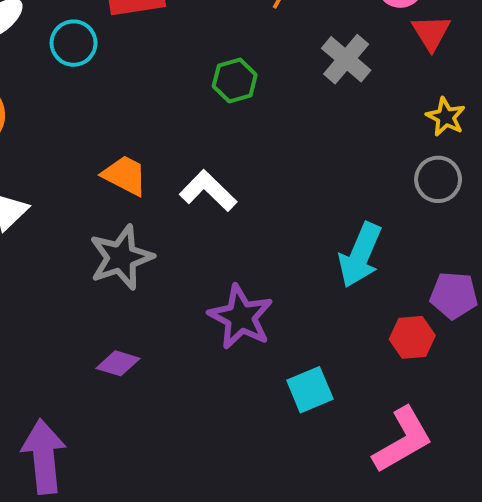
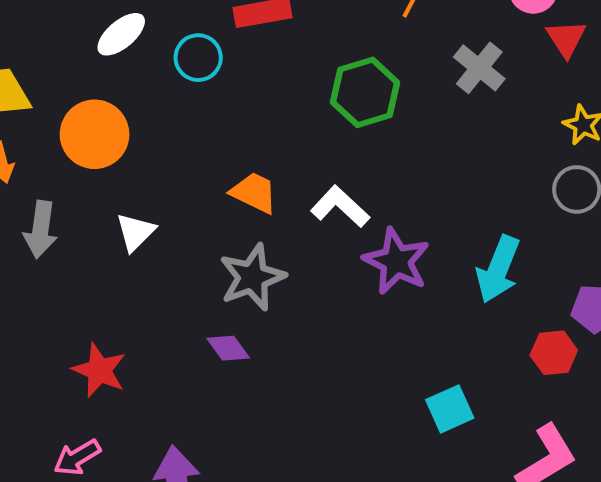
green hexagon: (235, 80) -> (365, 92), size x1.5
purple star: (241, 317) -> (396, 261), moved
purple diamond: (118, 363) -> (228, 348), moved, turned 39

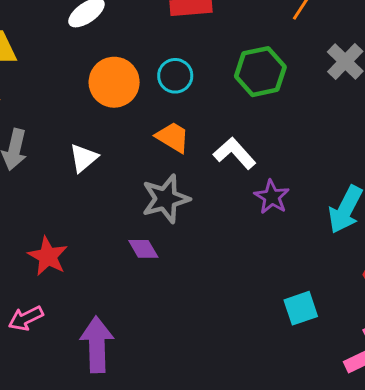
cyan circle: (198, 58) -> (175, 76), moved
orange circle: (95, 134) -> (114, 82), moved
purple star: (396, 261) -> (272, 197), size x0.7

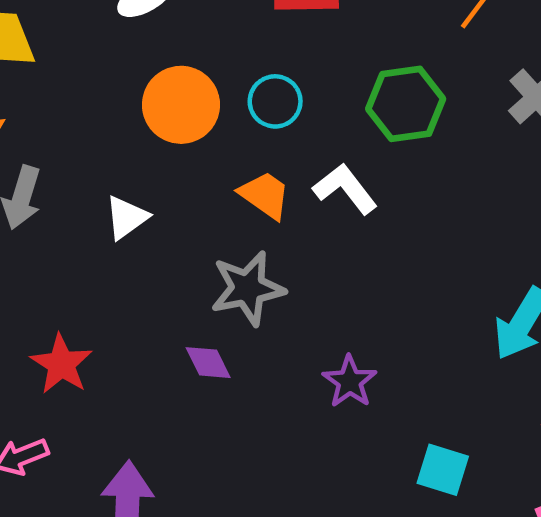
white L-shape: (234, 153) -> (345, 189), moved
purple star: (272, 197) -> (350, 382), moved
cyan square: (301, 308) -> (443, 470), turned 32

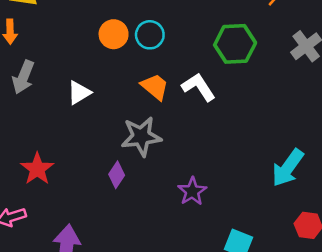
cyan circle: (275, 101) -> (150, 35), moved
orange circle: (181, 105) -> (114, 34), size x0.7
purple diamond: (208, 363) -> (117, 175), turned 55

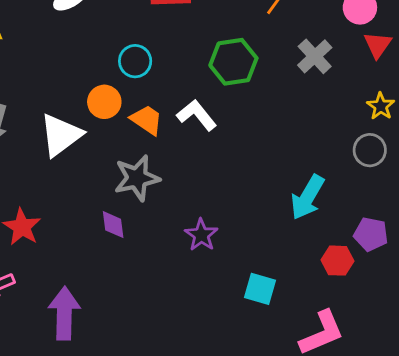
orange circle: (114, 34) -> (104, 102), moved
white triangle: (79, 93) -> (61, 135), size x1.6
purple diamond: (117, 175) -> (113, 225), turned -35

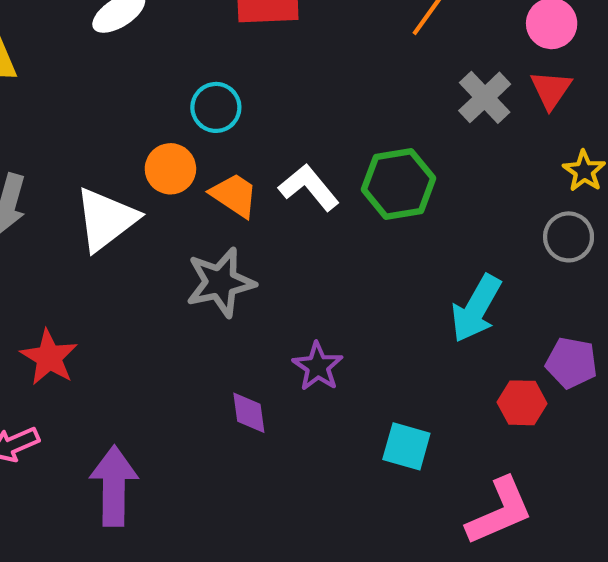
red triangle: (378, 45) -> (551, 90), moved
green hexagon: (233, 62) -> (398, 184), moved
purple diamond: (113, 225) -> (249, 413), moved

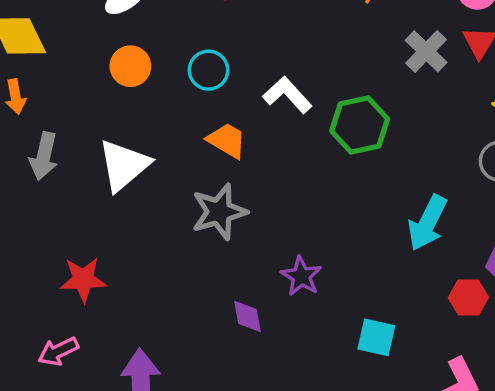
orange circle: (170, 169) -> (130, 66), moved
white L-shape: (309, 187) -> (287, 95), moved
red star: (49, 357) -> (83, 279), turned -30

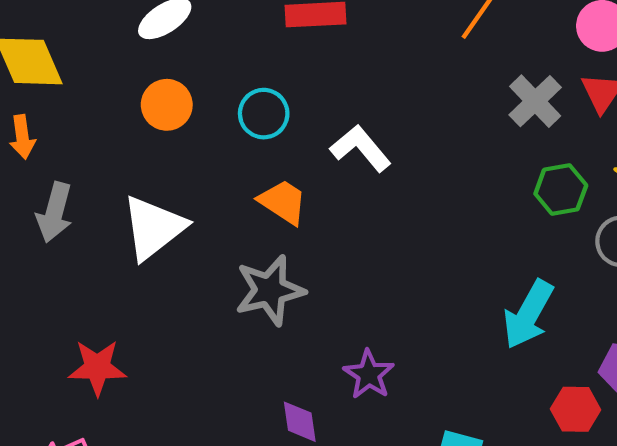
green hexagon: (360, 125) -> (561, 190), moved, size x0.7

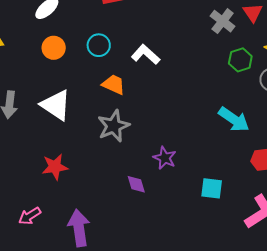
white triangle: (154, 228) -> (56, 105), turned -40
cyan arrow: (528, 314) -> (234, 119), turned -76
red star: (97, 368) -> (55, 167), moved

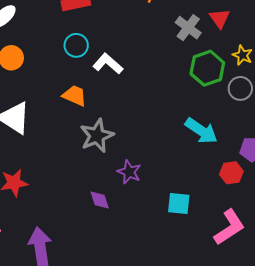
cyan circle: (99, 45) -> (76, 45), moved
green hexagon: (240, 60) -> (207, 68), size x1.4
gray star: (114, 126) -> (97, 136), moved

